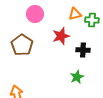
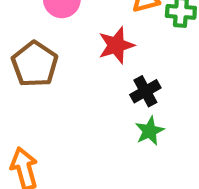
black cross: (83, 50) -> (145, 91), moved, turned -32

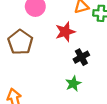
green star: (150, 131) -> (73, 84), moved

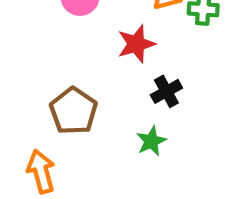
brown pentagon: (20, 42) -> (73, 111), moved

